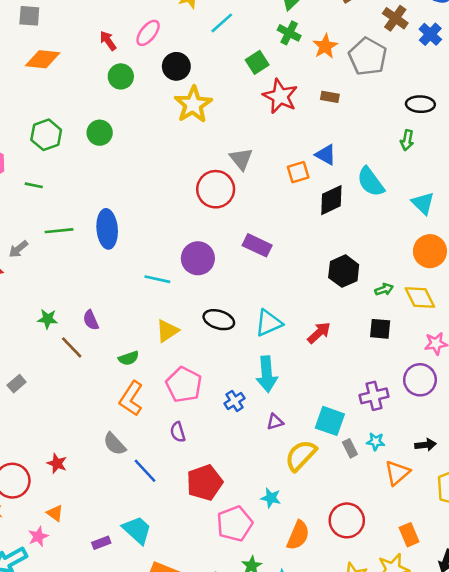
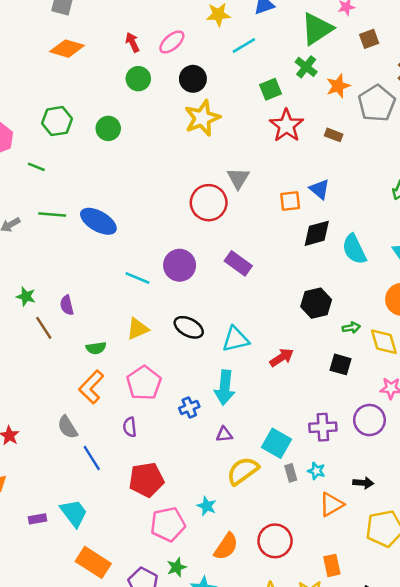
cyan semicircle: (371, 182) -> (354, 249), moved
blue ellipse: (107, 229) -> (98, 221), turned -66

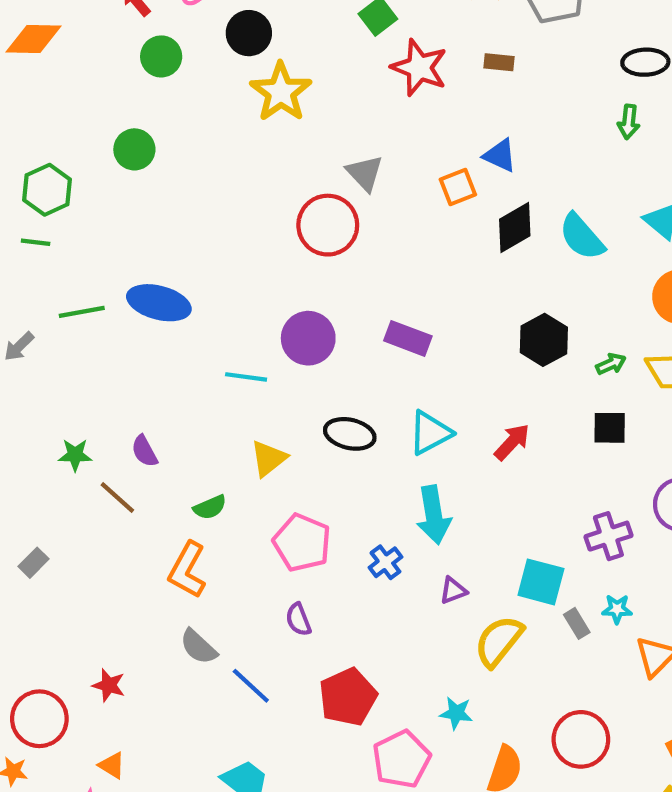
green hexagon: (57, 121) -> (47, 190), moved
purple rectangle: (238, 263) -> (408, 338), moved
orange L-shape: (91, 387) -> (187, 570), moved

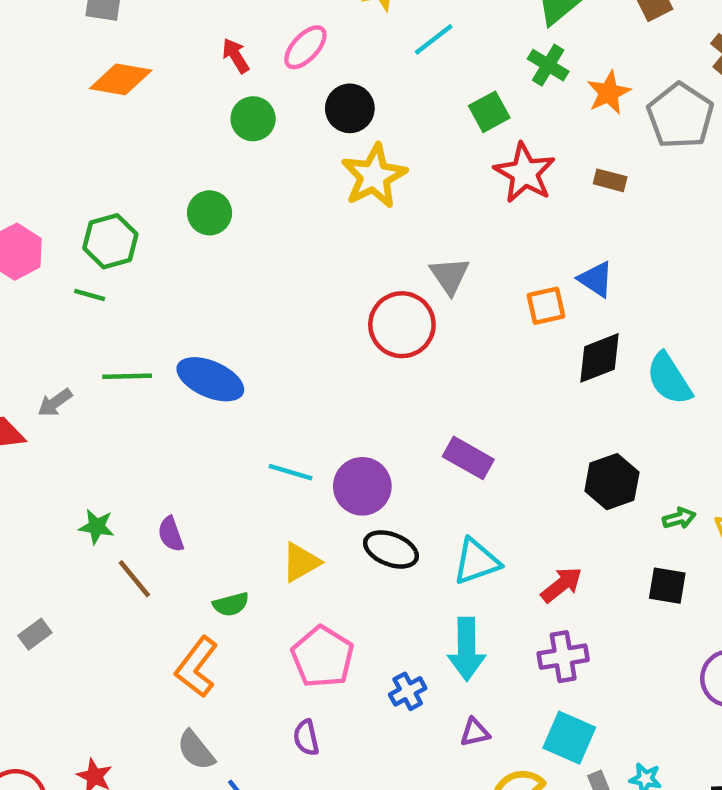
purple circle: (308, 338) -> (362, 486), moved
purple cross: (608, 536) -> (563, 657), moved

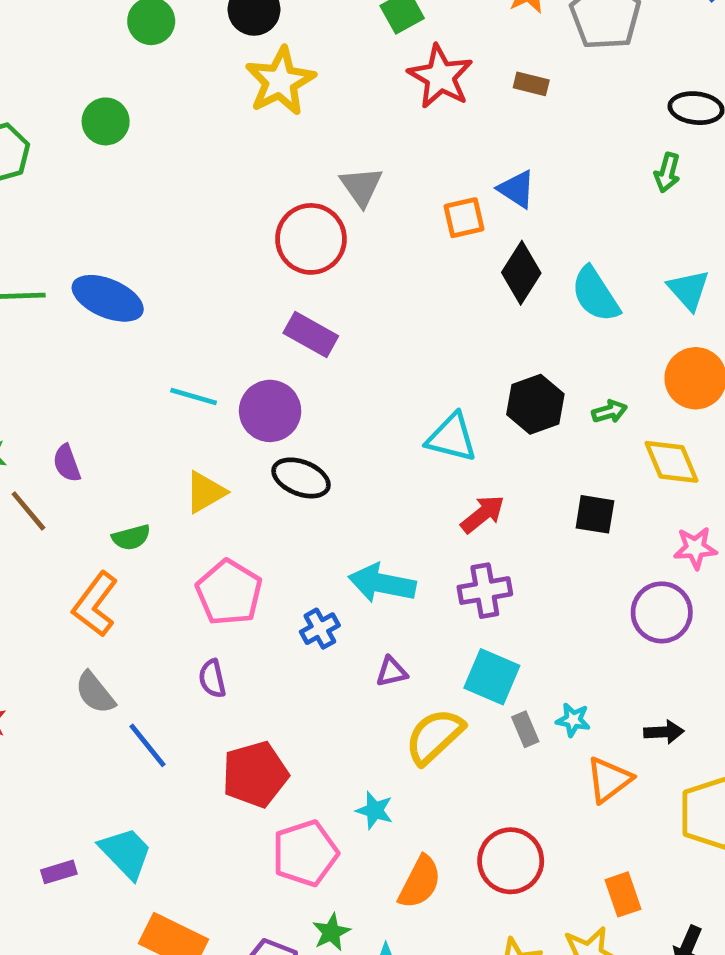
black diamond: (600, 358) -> (521, 273), turned -36
purple rectangle: (468, 458) -> (311, 335), moved
green arrow: (679, 518) -> (609, 412), moved
cyan triangle: (476, 561) -> (452, 438), moved, turned 34
cyan arrow: (467, 649) -> (382, 583), turned 102

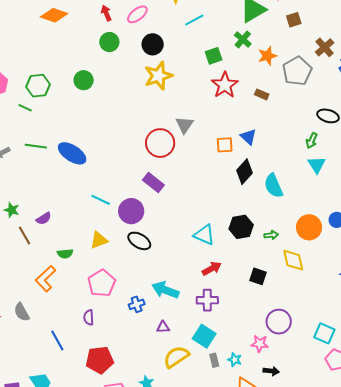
cyan triangle: (689, 290) -> (317, 165), moved
purple semicircle: (67, 463) -> (44, 218), turned -112
pink star: (695, 548) -> (260, 344), moved
gray semicircle: (95, 693) -> (22, 312), moved

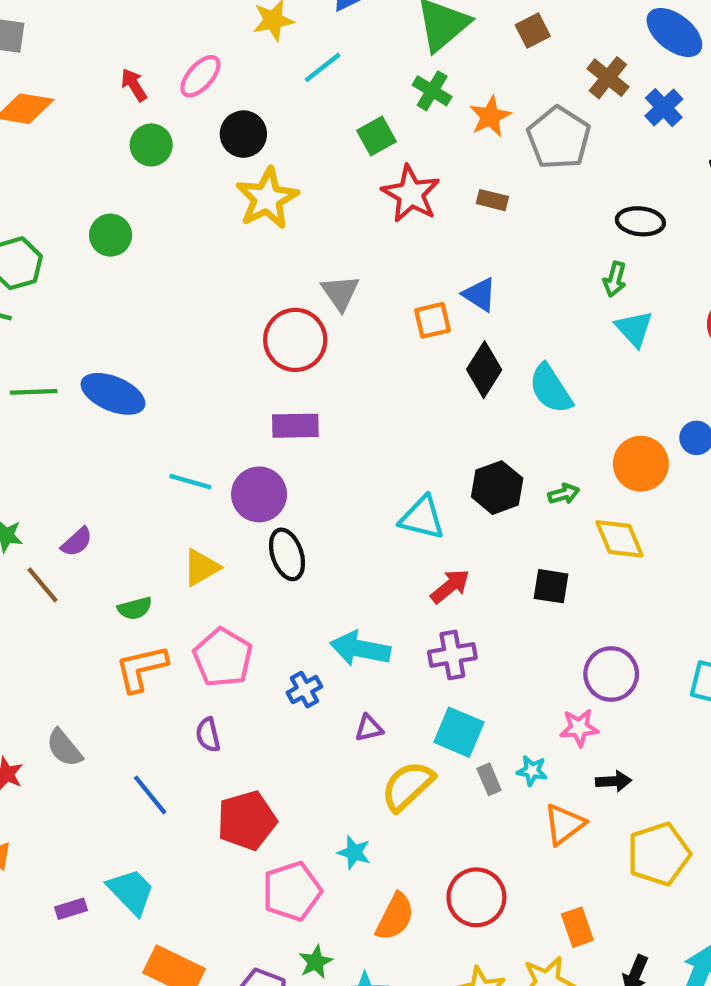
purple rectangle: (153, 182) -> (295, 426), turned -30
black ellipse: (139, 241) -> (287, 554), turned 50
orange L-shape: (46, 279) -> (141, 668), moved, turned 40

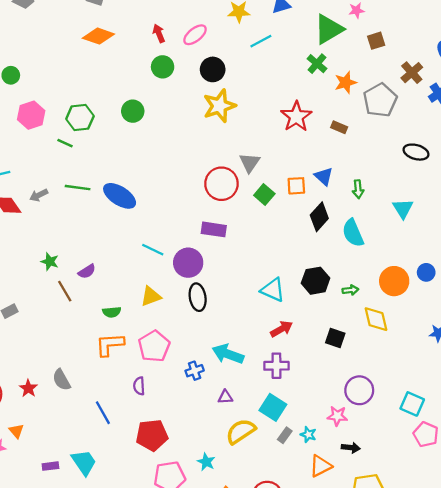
green square: (376, 136) -> (264, 194), moved, turned -30
green arrow: (615, 279) -> (358, 189), moved, turned -30
gray rectangle: (489, 779) -> (285, 435), turned 49

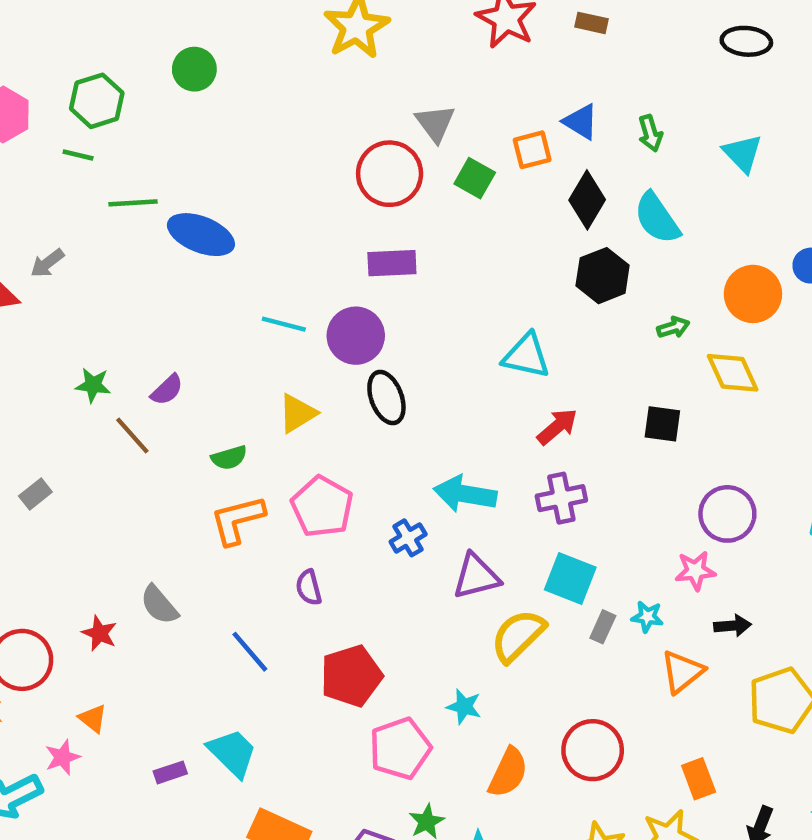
green line: (78, 188) -> (133, 203), moved
black hexagon: (316, 281) -> (603, 276), moved
purple triangle: (225, 397) -> (476, 576), size x1.6

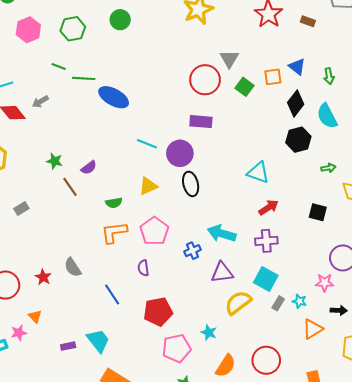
green line: (78, 155) -> (59, 66), moved

